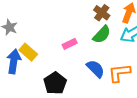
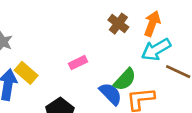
green semicircle: (102, 35) -> (125, 79), moved

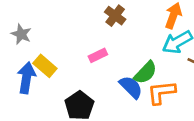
brown cross: (118, 24) -> (115, 16), moved

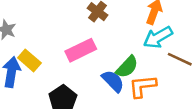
pink rectangle: (98, 55) -> (81, 50), size x1.6

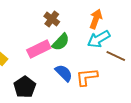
green semicircle: (127, 67) -> (61, 42), moved

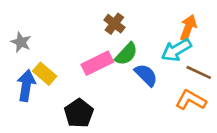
orange arrow: (96, 19) -> (188, 28), moved
blue semicircle: (64, 73) -> (146, 75), moved
orange L-shape: (87, 77) -> (191, 100), moved, turned 35

